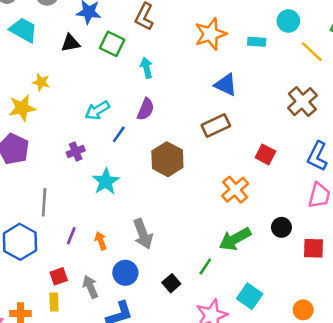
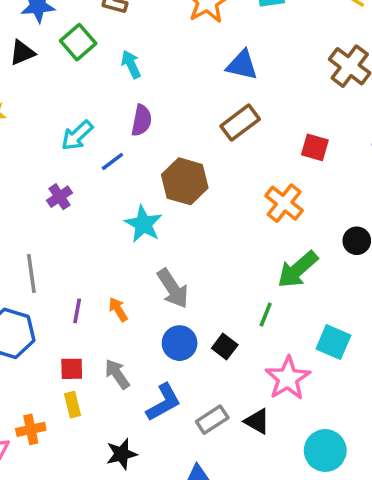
green square: (112, 44) -> (78, 42), turned 35
blue line: (119, 134) -> (112, 162), turned 30
cyan star: (106, 181) -> (143, 224), moved
blue circle: (125, 273) -> (180, 343), moved
red square: (59, 276) -> (72, 369), turned 30

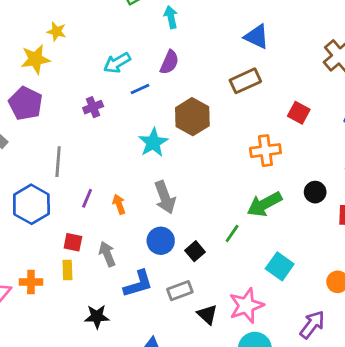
orange cross: (284, 203) -> (265, 151), turned 32
pink star: (288, 378) -> (246, 306), moved
gray rectangle: (212, 420) -> (180, 291), moved

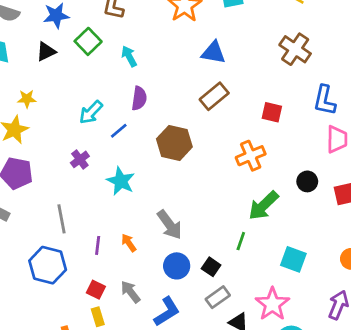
cyan star: (153, 143) -> (121, 181), moved
red square: (73, 242) -> (96, 290), turned 30
gray rectangle: (180, 291) -> (218, 297), moved

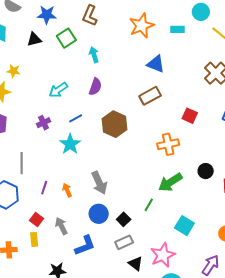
blue line: (119, 131) -> (76, 118), moved

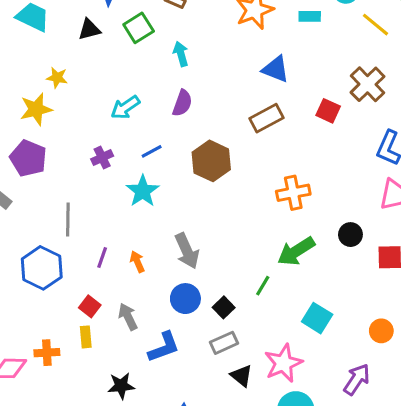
red square: (190, 116) -> (328, 111), moved

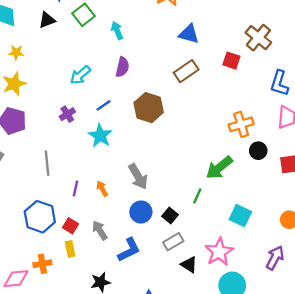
yellow star: (57, 78) -> (16, 52), moved
orange cross: (293, 193) -> (241, 124), moved
blue hexagon: (42, 268) -> (40, 217), moved

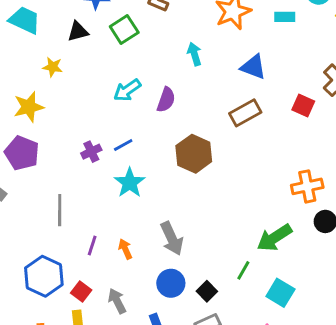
cyan arrow: (117, 31) -> (194, 54), moved
yellow star: (16, 52) -> (53, 67), moved
cyan arrow: (80, 75) -> (127, 90), moved
blue line: (104, 105) -> (123, 145), moved
cyan square: (240, 216) -> (280, 293), moved

